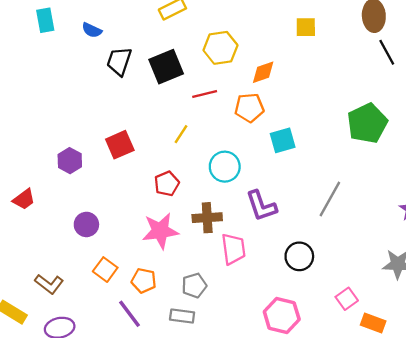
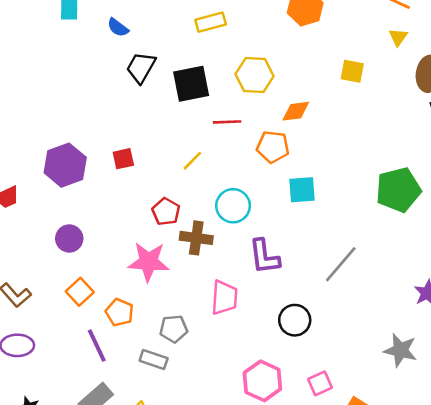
red square: (120, 145) -> (123, 159), size x0.7
purple hexagon: (70, 161) -> (65, 165), size x1.5
red pentagon: (167, 184) -> (166, 212), turned -30
brown cross: (207, 218) -> (196, 238), moved
pink square: (347, 299) -> (320, 383), moved

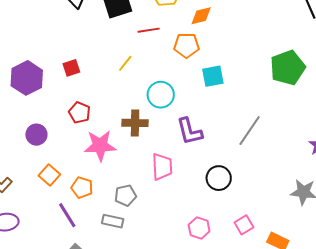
red pentagon: (166, 212) -> (79, 113), moved
pink hexagon: (262, 381) -> (199, 228), size x0.7

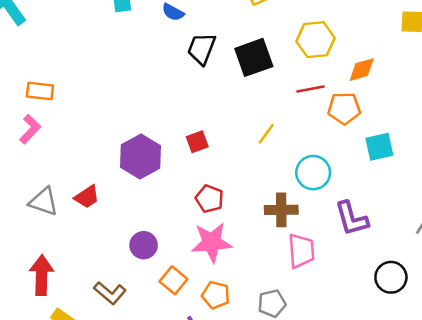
red line: (149, 30) -> (310, 89), moved
purple circle: (36, 135) -> (144, 245), moved
pink star: (100, 146) -> (212, 242), moved
pink trapezoid: (162, 167) -> (301, 251), moved

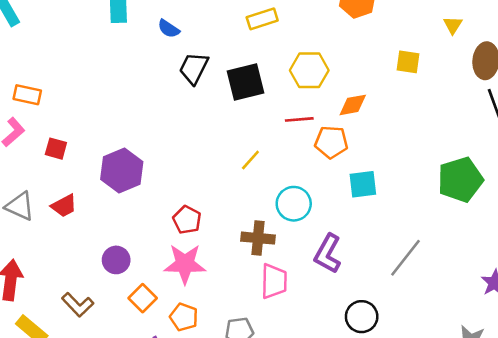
red square: (197, 142) -> (56, 149), moved, turned 30
purple L-shape: (352, 219) -> (328, 254), turned 39

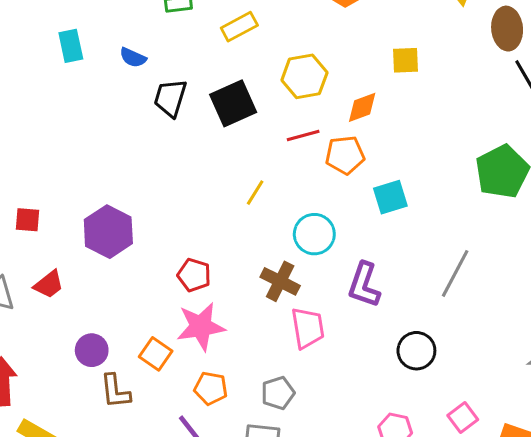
yellow square: (408, 62) -> (405, 60), moved
brown cross: (258, 238) -> (280, 281), turned 32
purple circle: (116, 260) -> (92, 350), moved
orange square: (143, 298) -> (156, 354), moved
brown L-shape: (78, 305) -> (115, 391), moved, turned 48

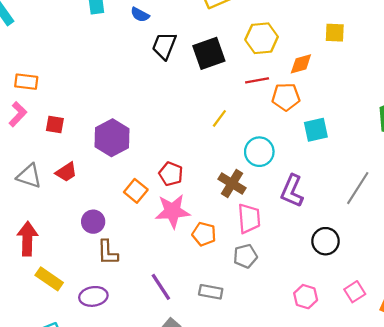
orange square: (156, 354) -> (136, 191), moved
orange pentagon: (211, 388) -> (204, 234), moved
gray pentagon: (278, 393) -> (245, 256), moved

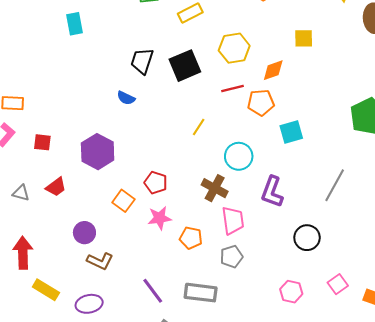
blue semicircle: (140, 15) -> (126, 98), moved
gray triangle: (29, 176) -> (21, 193), size x0.7
pink star: (173, 211) -> (160, 218), size x0.7
brown L-shape: (108, 252) -> (100, 261), turned -60
gray rectangle: (211, 292) -> (201, 293), size x1.4

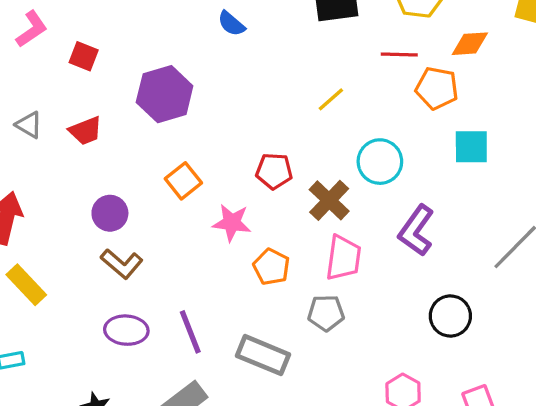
red pentagon: (156, 183) -> (274, 171), moved, turned -30
purple ellipse: (89, 304) -> (126, 330), moved

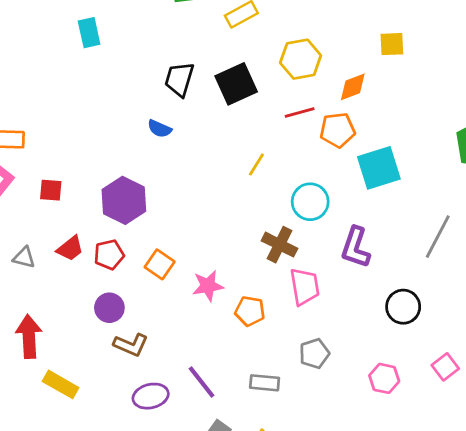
cyan square: (471, 147) -> (379, 168), size x1.4
red pentagon: (274, 171) -> (109, 255), moved
gray pentagon: (326, 313) -> (314, 354), moved
gray rectangle: (263, 355) -> (265, 383), size x0.7

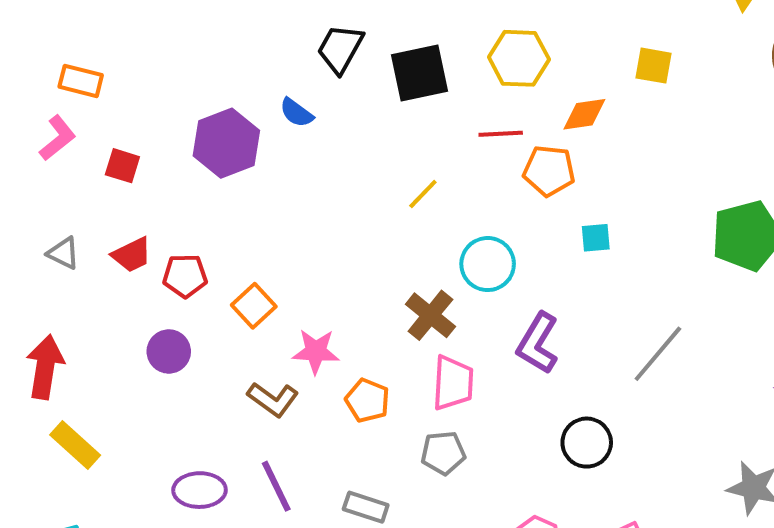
cyan square: (379, 168) -> (596, 238), size x0.5
purple hexagon: (124, 200) -> (226, 143), moved
brown L-shape: (131, 345) -> (273, 399), moved
gray pentagon: (314, 354) -> (443, 453), moved

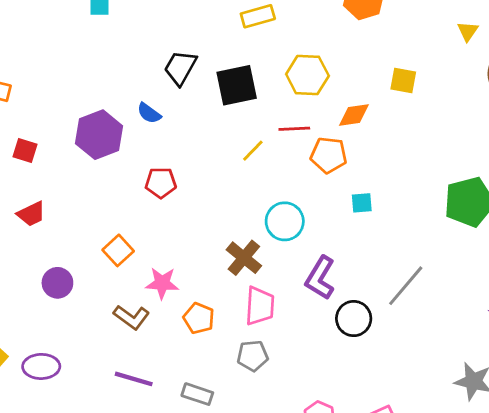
yellow line: (423, 194) -> (253, 151), moved
red pentagon: (185, 276) -> (161, 183), moved
black circle: (587, 443) -> (354, 319), moved
purple line: (276, 486) -> (134, 379), turned -48
purple ellipse: (200, 490) -> (41, 366), moved

